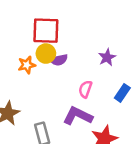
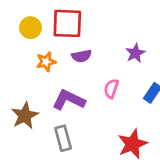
yellow circle: (46, 54) -> (30, 28), moved
purple L-shape: (78, 116) -> (69, 100), moved

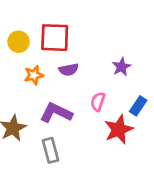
red star: (133, 144) -> (119, 129), moved

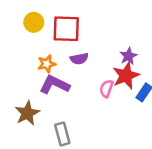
yellow circle: (19, 42) -> (34, 22), moved
purple L-shape: (56, 113) -> (54, 85), moved
red star: (119, 129) -> (126, 76), moved

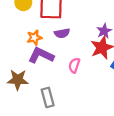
pink semicircle: (106, 89) -> (74, 65), moved
brown star: (27, 113) -> (18, 80), turned 30

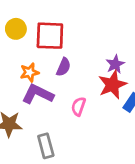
purple semicircle: (62, 33) -> (64, 67), turned -56

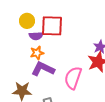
purple semicircle: (64, 67) -> (36, 36), moved, turned 64
pink semicircle: (78, 106) -> (73, 78), size x1.6

